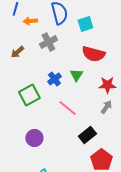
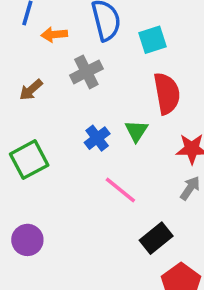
red semicircle: (93, 54) -> (167, 93), turned -115
green square: (29, 95) -> (29, 160), moved
purple circle: (34, 138) -> (27, 240), moved

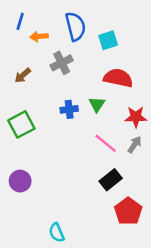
red semicircle: (167, 93) -> (118, 78), turned -68
blue cross: (97, 138) -> (69, 109), turned 30
pink line: (120, 190) -> (106, 143), moved

